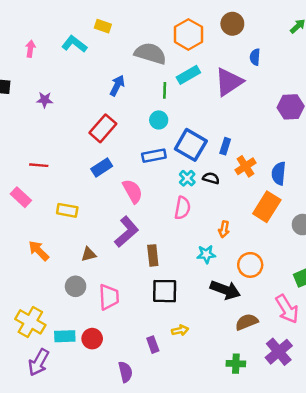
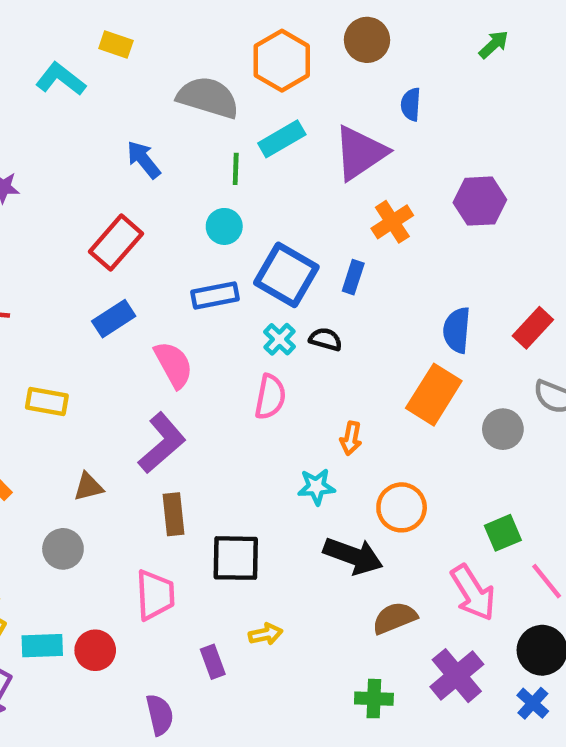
blue arrow: (117, 86) -> (144, 160), turned -66
orange cross: (245, 166) -> (392, 222), moved
brown rectangle: (153, 255) -> (174, 514), moved
pink trapezoid: (109, 297) -> (155, 595), moved

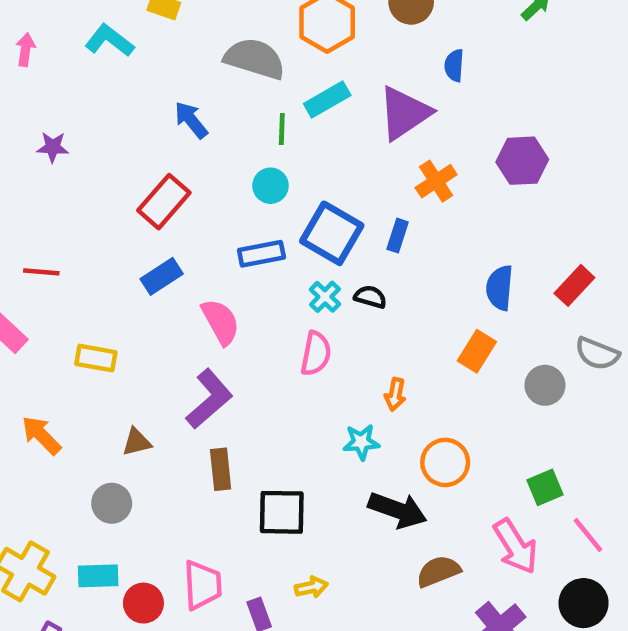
orange rectangle: (434, 395) -> (477, 351), size x0.7
pink trapezoid: (155, 595) -> (202, 585), moved
cyan rectangle: (42, 646) -> (98, 576), moved

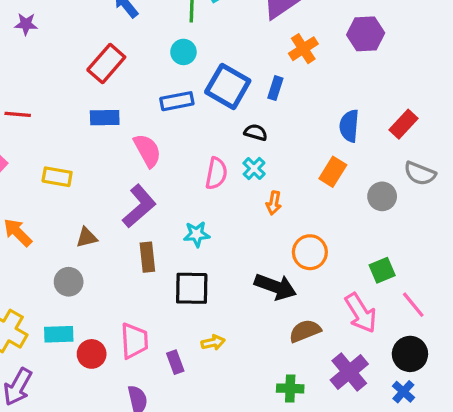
blue rectangle: (162, 276) -> (105, 118), turned 32
cyan cross: (325, 297) -> (254, 168), moved
cyan star: (361, 442) -> (197, 234), moved

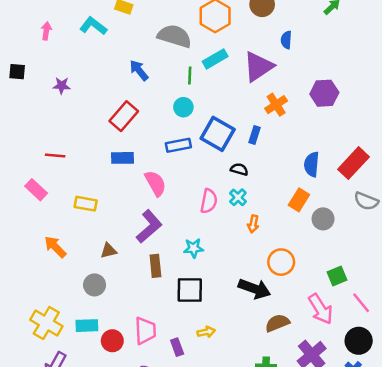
red rectangle: (403, 124) -> (354, 163), size x1.4
gray circle: (382, 196) -> (323, 219), moved

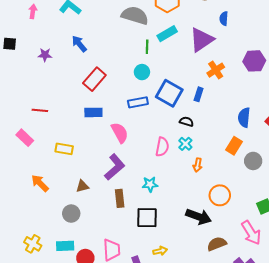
blue arrow: (139, 70) -> (79, 44), moved
yellow cross: (46, 323) -> (33, 244), size x0.7

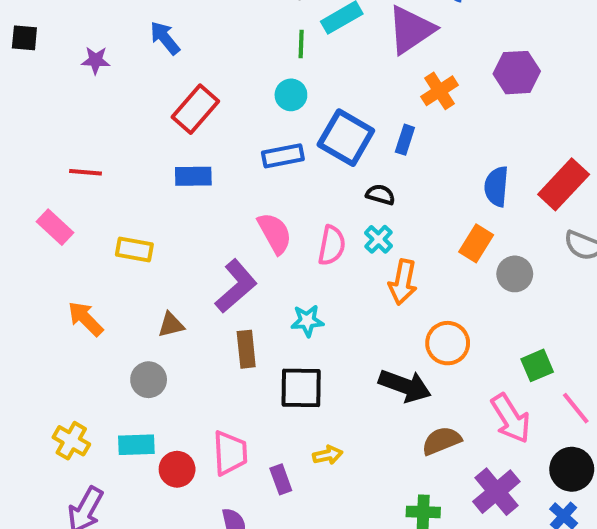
pink semicircle: (120, 133) -> (275, 233), moved
orange arrow: (198, 165) -> (403, 282), size x1.5

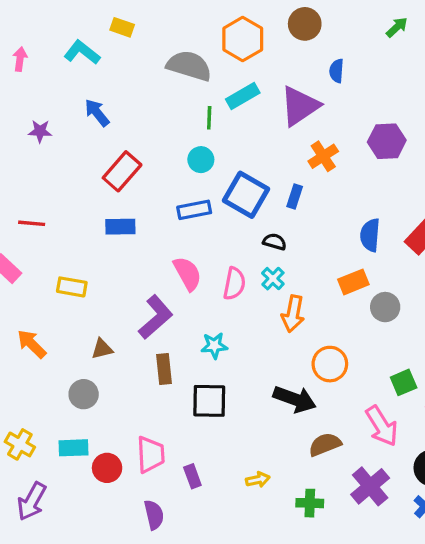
orange rectangle: (476, 243) -> (353, 282), turned 36
yellow arrow: (328, 455) -> (258, 480), moved

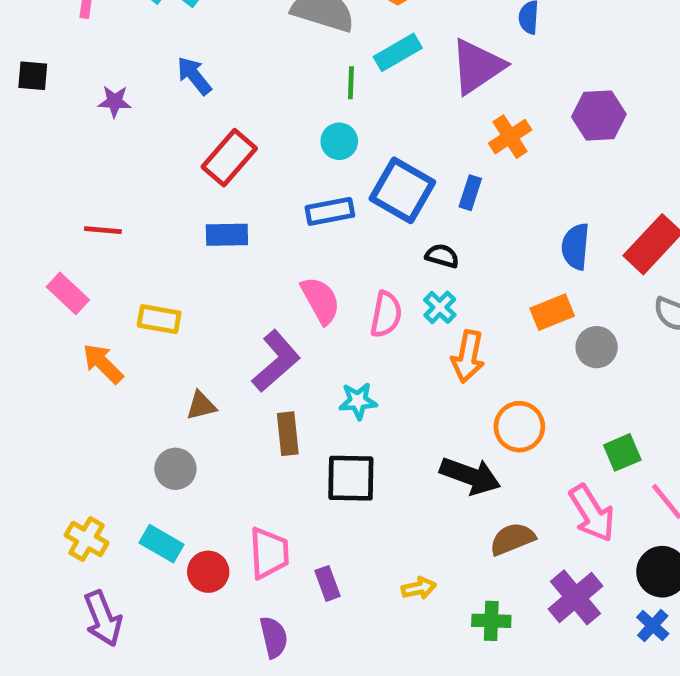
orange arrow: (32, 344) -> (103, 364), moved
cyan rectangle: (74, 448) -> (161, 544), turned 32
purple arrow: (32, 501) -> (103, 619), turned -51

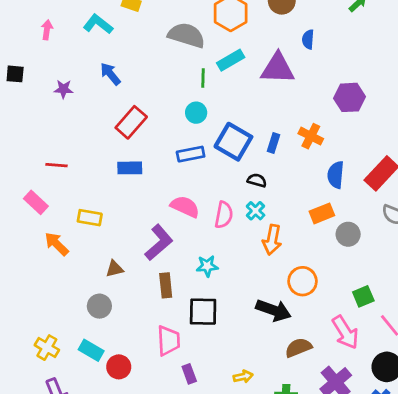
purple triangle: (477, 66) -> (278, 68), turned 36
orange cross: (510, 137) -> (311, 136), moved, turned -30
pink semicircle: (321, 300) -> (185, 207), turned -36
pink trapezoid: (269, 553) -> (168, 341), moved

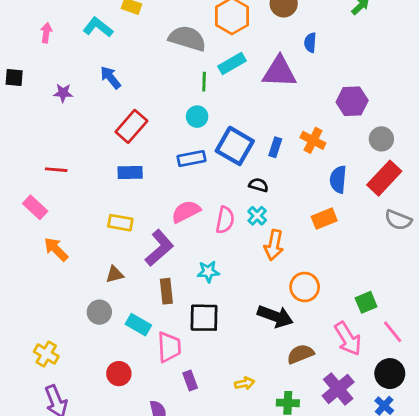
pink semicircle: (185, 207) -> (186, 212), turned -52
yellow rectangle: (90, 218) -> (120, 223), moved
gray circle: (348, 234) -> (381, 139), moved
cyan rectangle: (91, 350) -> (138, 325), moved

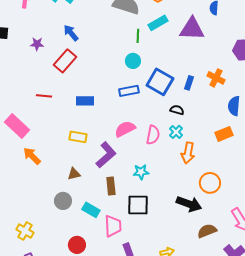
red rectangle: (131, 126) -> (65, 61), moved
red line: (56, 170) -> (44, 96), moved
pink rectangle: (35, 207) -> (17, 126), size x1.4

